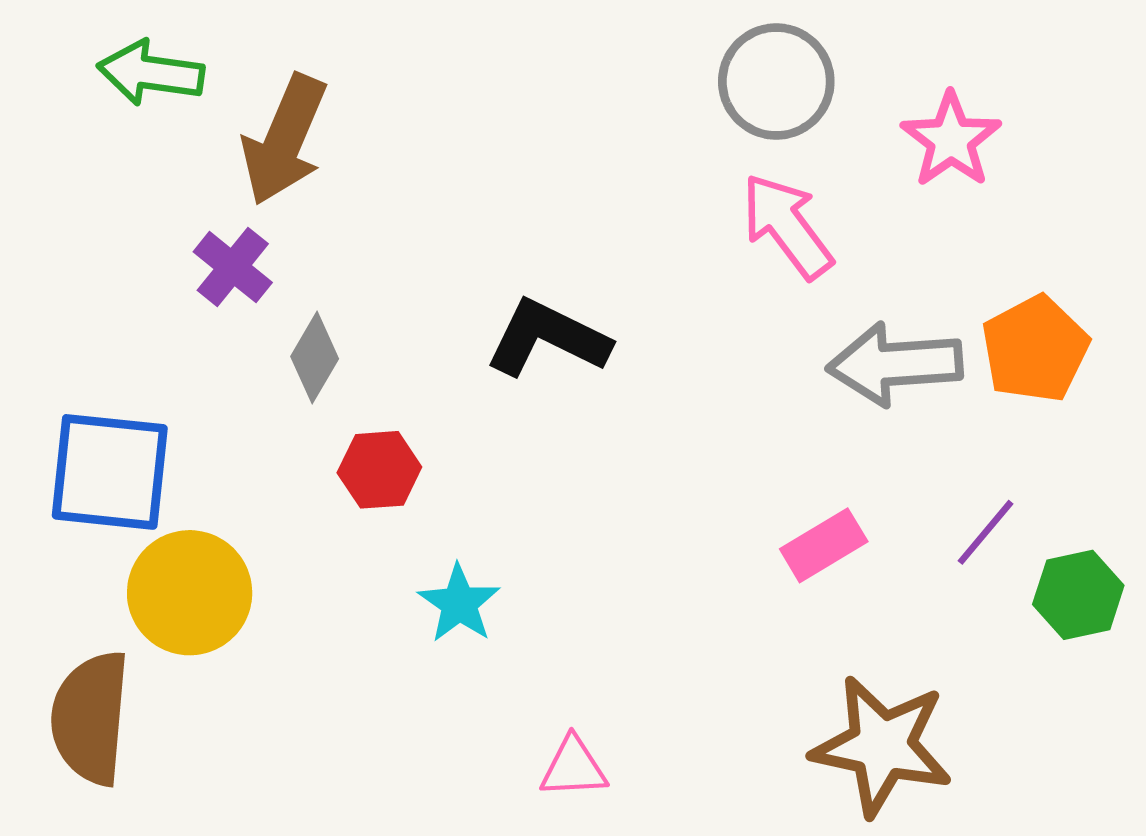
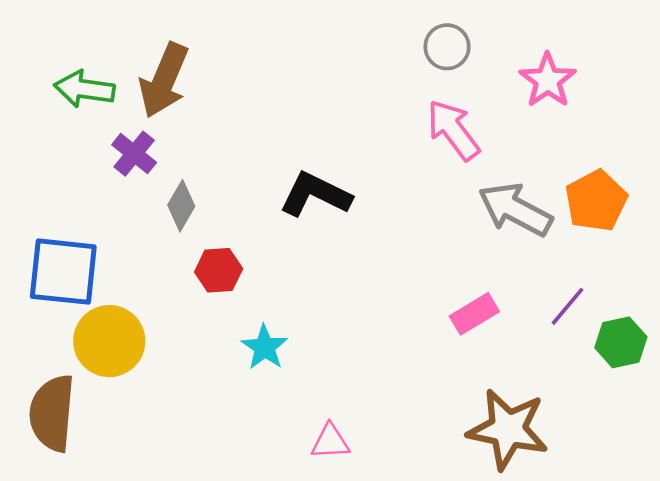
green arrow: (151, 73) -> (84, 89), moved
gray circle: (776, 82) -> (447, 47), size x0.7
gray arrow: (895, 364) -> (515, 209), turned 32

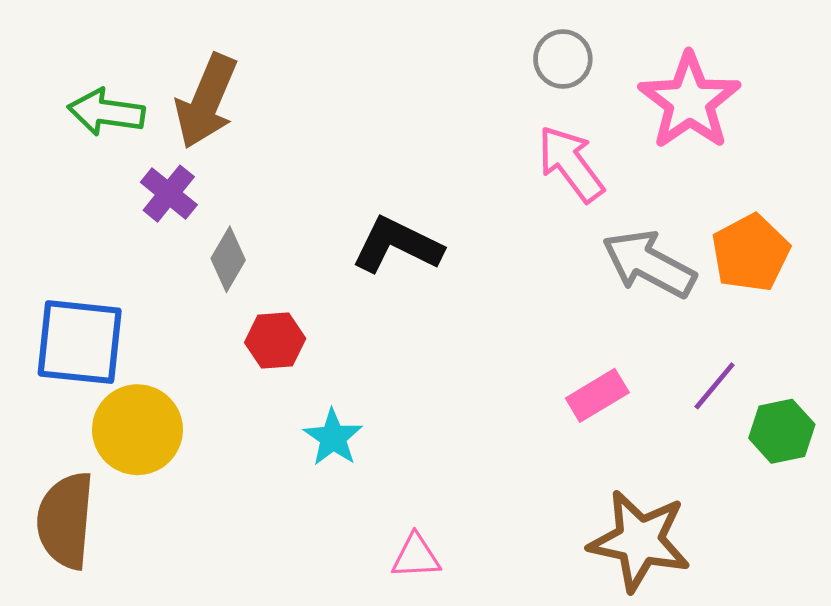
pink star: (548, 80) -> (690, 101), size x1.4

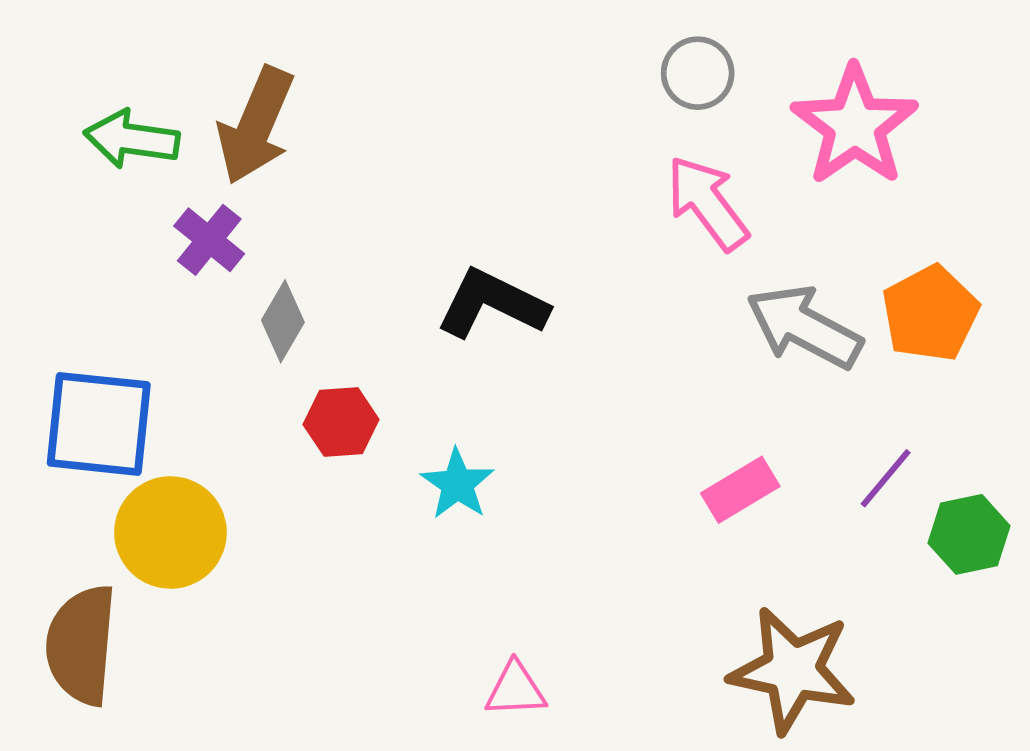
cyan star: (333, 438) -> (457, 484), moved

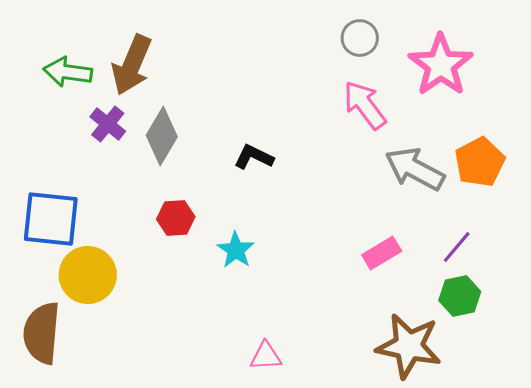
black L-shape: (492, 304) -> (254, 157), size x0.7
gray diamond: (283, 321) -> (162, 136), moved, size x1.4
green hexagon: (969, 534) -> (460, 296), moved

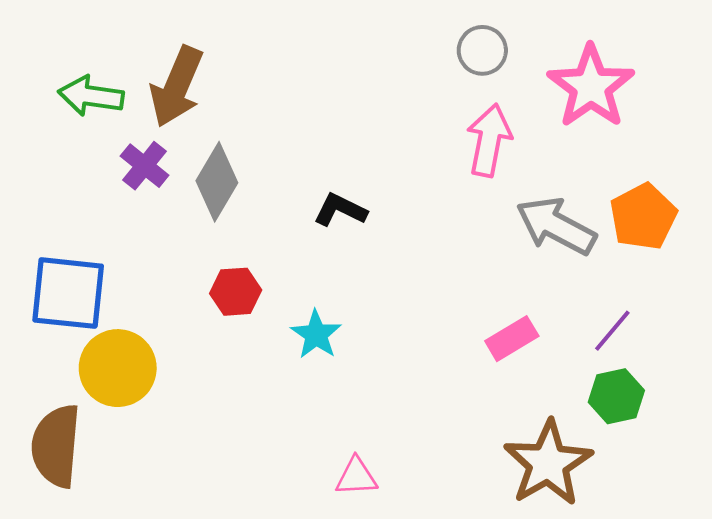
pink arrow: (365, 105) -> (489, 140), turned 48
brown star: (409, 346) -> (548, 463), turned 30

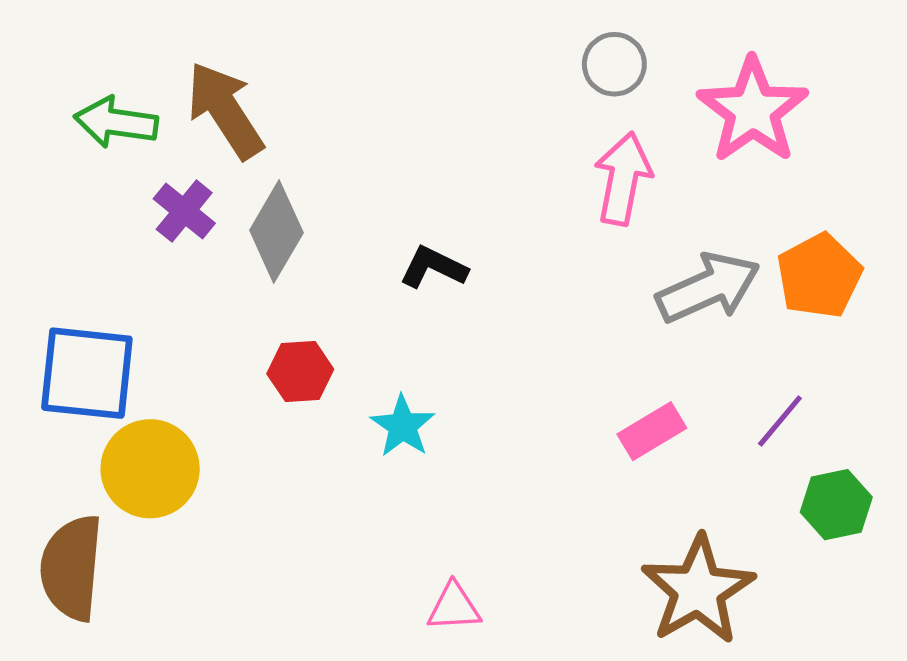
brown arrow: (177, 87) -> (225, 110), turned 124
gray arrow: (556, 226) -> (708, 288), turned 128
green hexagon: (616, 396) -> (836, 505), moved

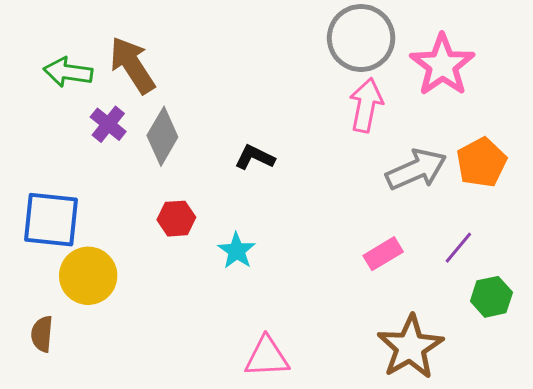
gray circle: (614, 64) -> (361, 38), size x1.8
brown semicircle: (72, 568) -> (42, 334), size x0.6
pink triangle: (454, 607) -> (267, 357), size x1.4

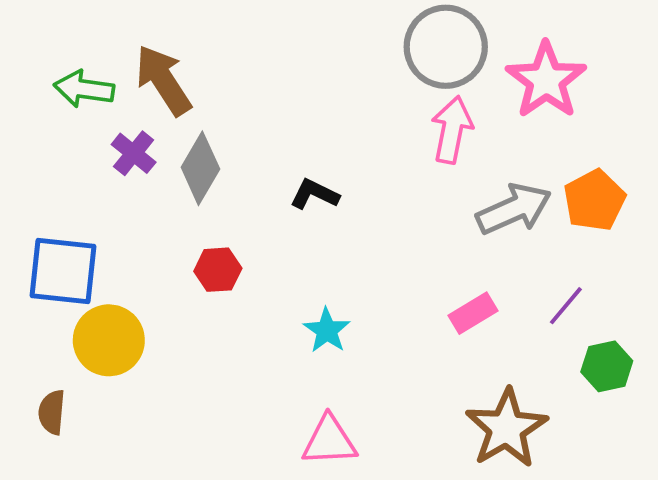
cyan star: (237, 251) -> (327, 330), moved

